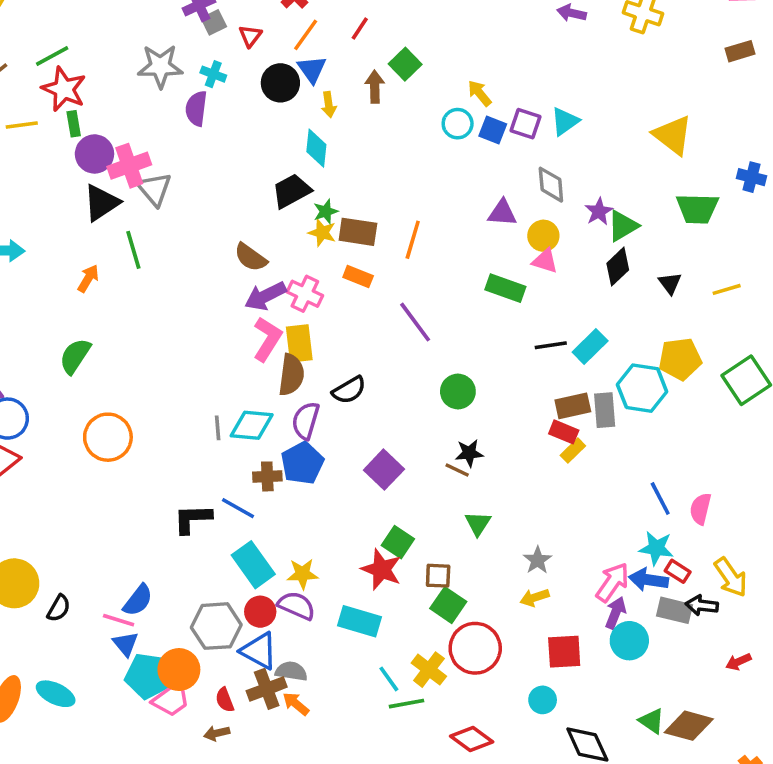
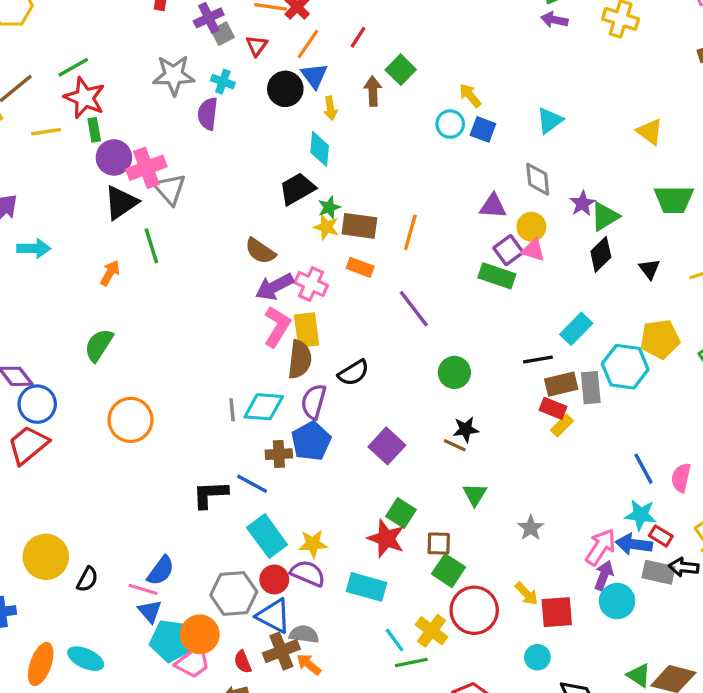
purple square: (525, 124) -> (508, 250), moved, turned 36
yellow triangle: (673, 135) -> (650, 132), size x0.7
black line: (551, 345) -> (538, 360), moved
yellow arrow: (535, 598) -> (527, 594), moved, turned -115

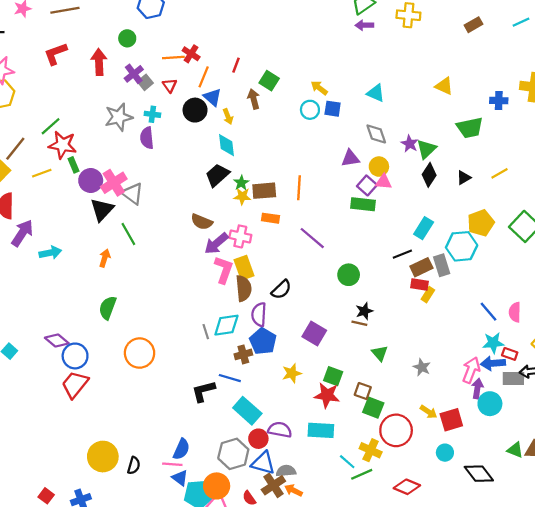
cyan triangle: (550, 120) -> (376, 93), turned -48
black triangle: (649, 269) -> (464, 178), turned 49
brown square: (439, 543) -> (363, 391), turned 30
yellow star: (313, 544) -> (292, 373), moved

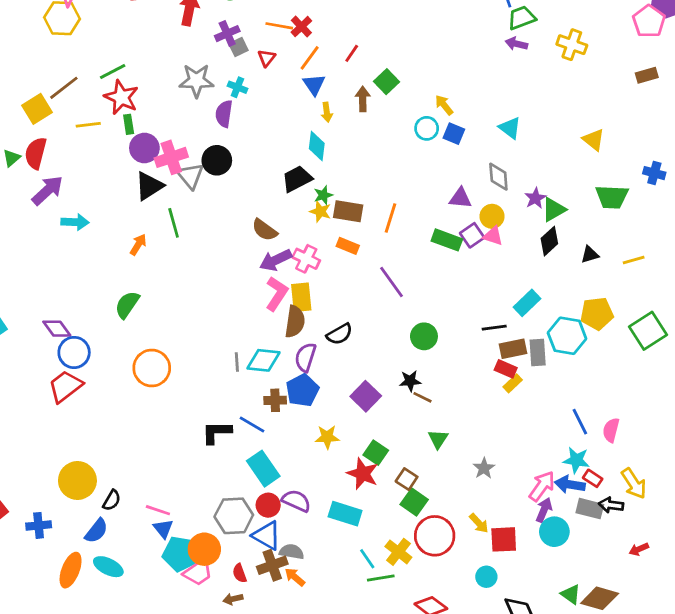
black circle: (195, 110) -> (217, 160), moved
green rectangle: (363, 204) -> (447, 240), moved
black star: (364, 311) -> (410, 381), moved
blue semicircle: (181, 449) -> (96, 531), moved

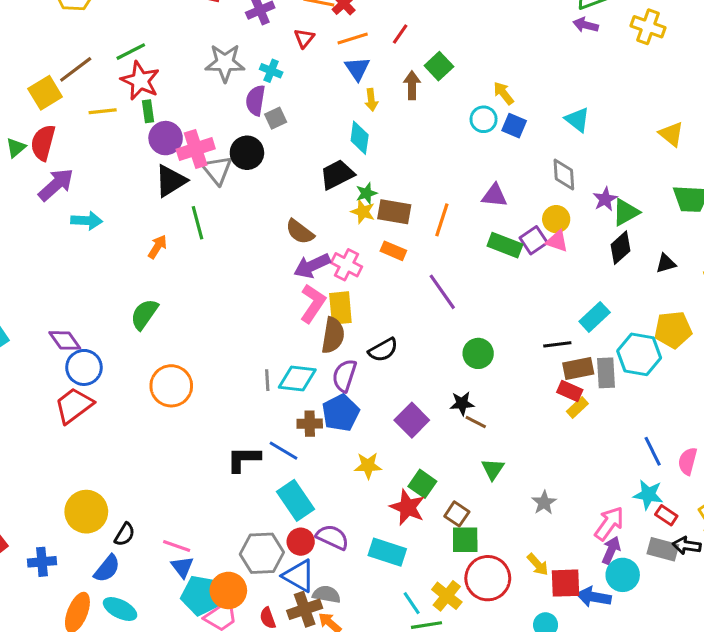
gray square: (238, 47) -> (276, 118), moved
orange line: (310, 58) -> (353, 38), turned 36
purple triangle: (460, 198) -> (494, 196), moved
blue arrow: (570, 485) -> (594, 597), moved
green square: (414, 502) -> (465, 540), turned -36

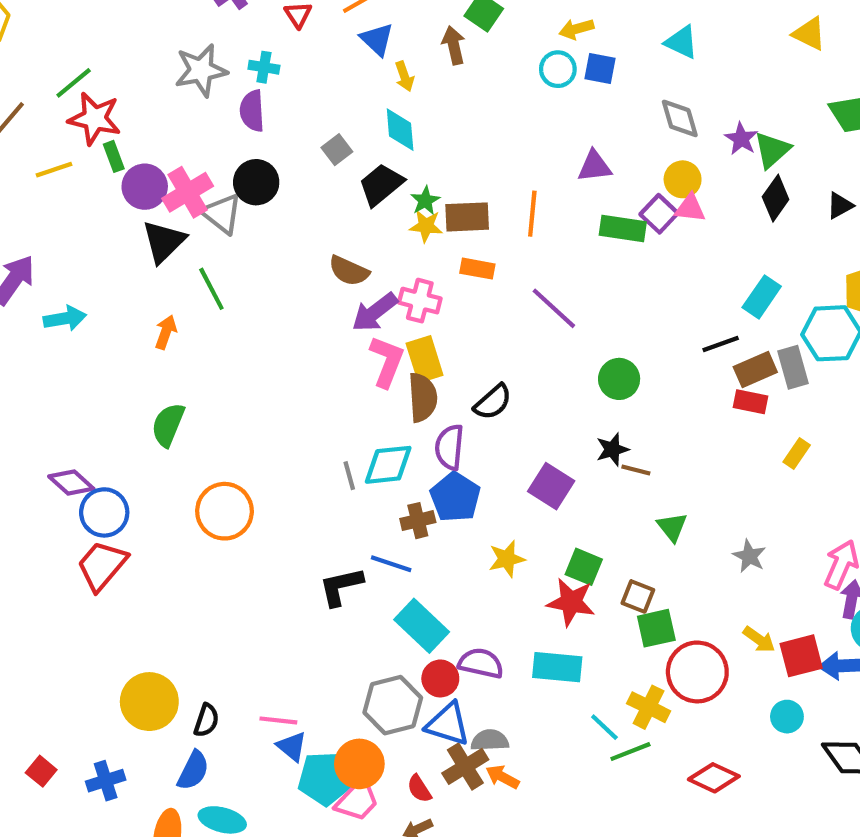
yellow arrow: (503, 93) -> (576, 29), turned -55
gray square: (276, 118) -> (337, 150), moved
yellow rectangle: (577, 407) -> (797, 453), moved

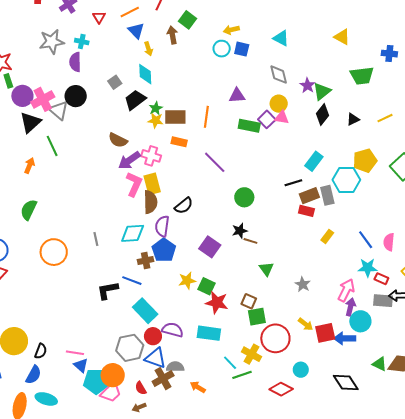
gray line: (349, 476) -> (96, 239), moved
green square: (584, 567) -> (207, 286), moved
cyan circle: (787, 717) -> (301, 370), moved
orange arrow: (502, 777) -> (198, 387), moved

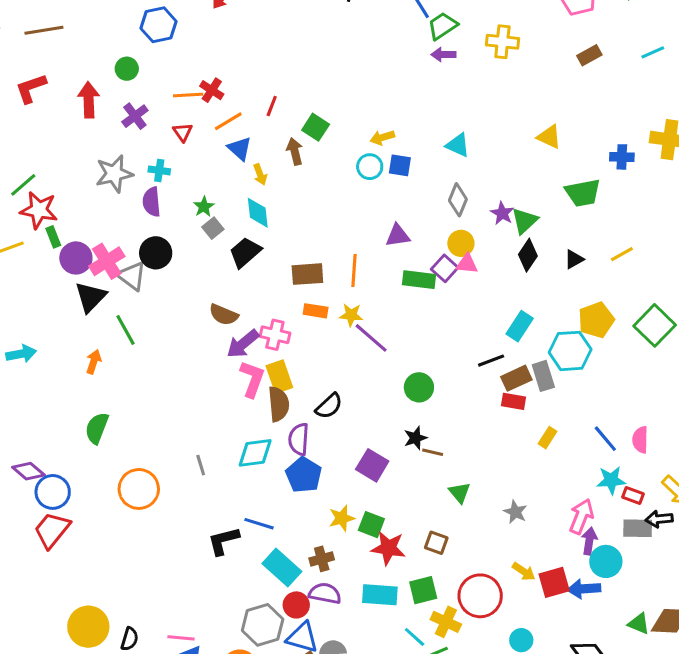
gray diamond: (279, 75) -> (458, 200), turned 40
green star: (156, 108) -> (204, 207), moved
yellow star: (156, 120) -> (351, 315), moved
brown cross: (146, 261) -> (322, 559), moved
green square: (257, 317) -> (423, 590), moved

